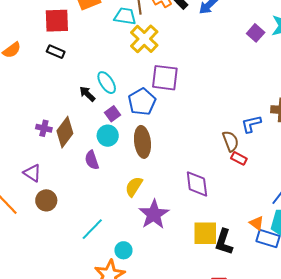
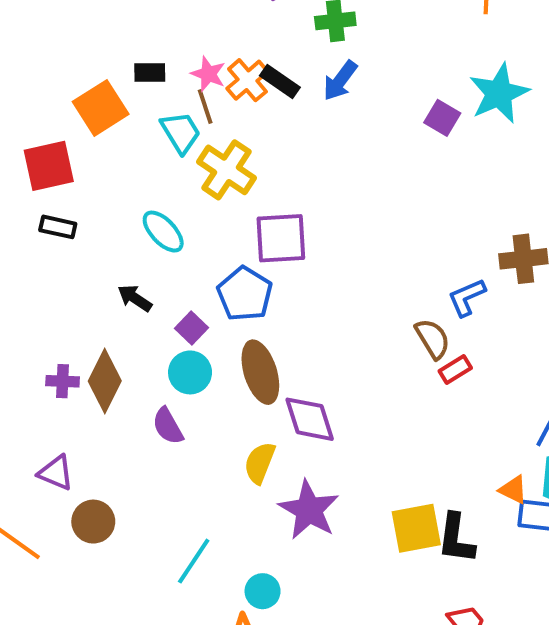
cyan trapezoid: (125, 16) -> (181, 132), turned 60
cyan ellipse: (107, 83) -> (163, 232), moved
red rectangle: (239, 158) -> (455, 370), turned -49
purple diamond: (197, 184) -> (310, 419), moved

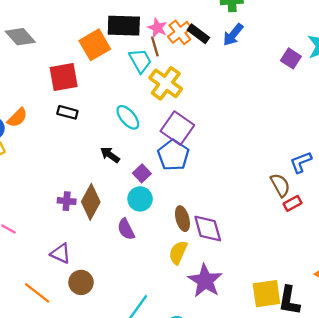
black rectangle: (150, 72) -> (124, 26), size x1.8
purple square: (281, 238) -> (177, 128), moved, turned 36
brown ellipse: (260, 372) -> (182, 219), moved, size x0.7

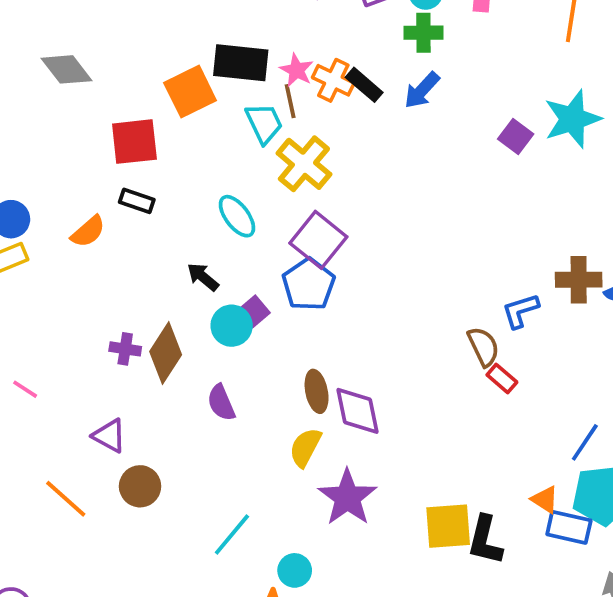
orange cross: (180, 32) -> (333, 80), turned -30
orange semicircle: (17, 118) -> (88, 231), moved
cyan circle: (140, 199) -> (232, 326), moved
red rectangle: (293, 203) -> (502, 378), turned 66

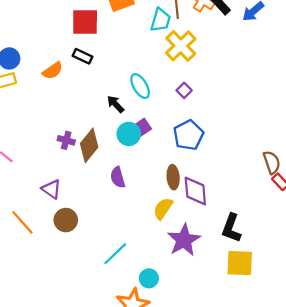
cyan trapezoid: (264, 123) -> (161, 20), turned 35
cyan ellipse: (237, 216) -> (140, 86), moved
purple square: (318, 240) -> (184, 90), size x0.5
blue pentagon: (309, 284) -> (188, 135), moved
black L-shape: (485, 540) -> (231, 228), moved

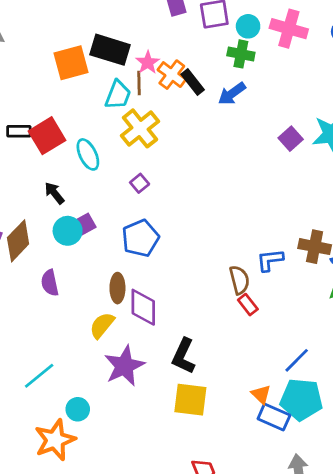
red square: (85, 22) -> (47, 136), moved, turned -36
black rectangle: (82, 56) -> (19, 131), turned -30
cyan ellipse: (140, 86) -> (88, 154), moved

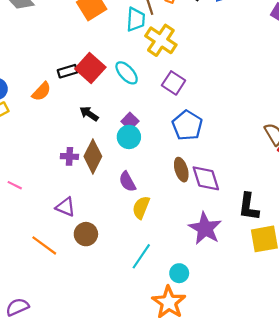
purple square: (140, 183) -> (174, 83), size x1.5
black arrow: (54, 193) -> (89, 114), moved
purple square: (85, 224) -> (130, 121), moved
yellow semicircle: (102, 325) -> (141, 207), moved

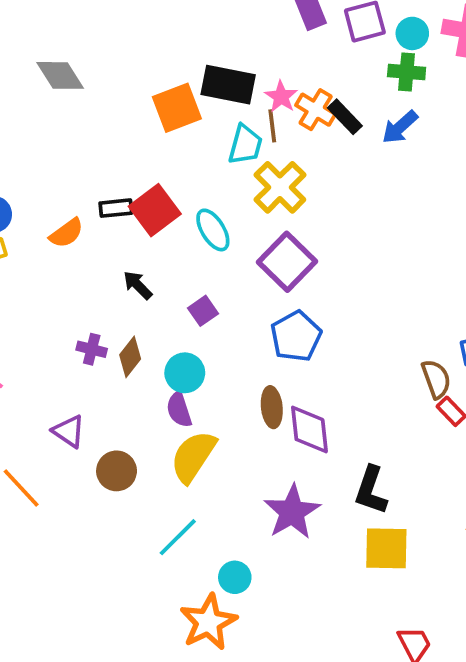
purple square: (174, 83) -> (287, 262), size x1.4
cyan circle: (129, 137) -> (185, 373), moved
brown diamond: (93, 156) -> (130, 357), size x0.7
yellow semicircle: (141, 207) -> (193, 457), size x1.4
brown circle: (86, 234) -> (117, 471), moved

